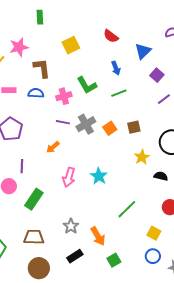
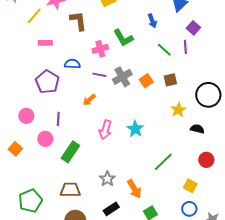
blue semicircle: (36, 93) -> (72, 64), moved
green line: (119, 93) -> (164, 50), moved, turned 63
purple line: (164, 99) -> (185, 47), moved, turned -56

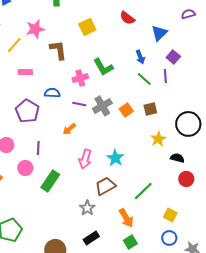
blue arrow: (152, 21) -> (140, 57), moved
red circle: (206, 160) -> (186, 179), moved
orange arrow: (134, 189) -> (126, 218), moved
brown trapezoid: (70, 190) -> (105, 186), moved, turned -30

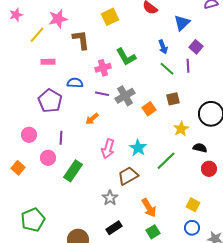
orange square: (126, 110) -> (149, 109), moved
green line: (143, 191) -> (166, 161), moved

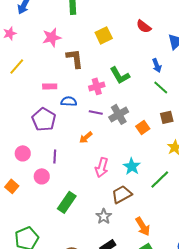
yellow line: (37, 35) -> (17, 66), moved
pink rectangle: (48, 62) -> (50, 86), moved
green rectangle: (73, 171) -> (67, 202), moved

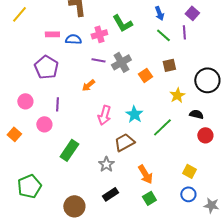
blue semicircle: (69, 101) -> (73, 39), moved

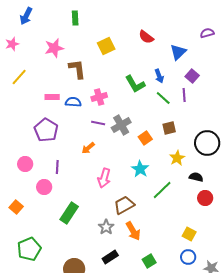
green L-shape: (122, 23) -> (135, 84), moved
cyan star: (134, 114) -> (140, 169), moved
orange square: (14, 134) -> (16, 207), moved
orange arrow: (145, 174) -> (133, 231), moved

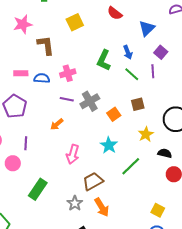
green L-shape: (135, 84) -> (104, 60), turned 55

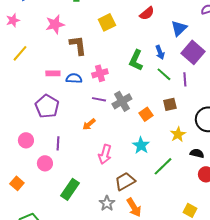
red semicircle: (115, 13) -> (147, 13), turned -77
purple square: (161, 52) -> (193, 52), size x1.6
purple line: (153, 71) -> (185, 79), moved

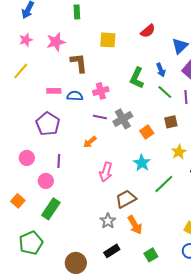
pink star: (13, 20) -> (26, 40), moved
yellow square: (107, 22) -> (108, 40), turned 30
green rectangle: (70, 189) -> (51, 209), moved

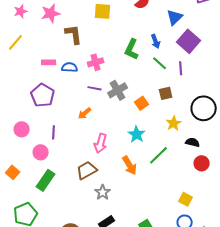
brown trapezoid: (126, 199) -> (87, 170), moved
orange arrow: (135, 225) -> (130, 165), moved

